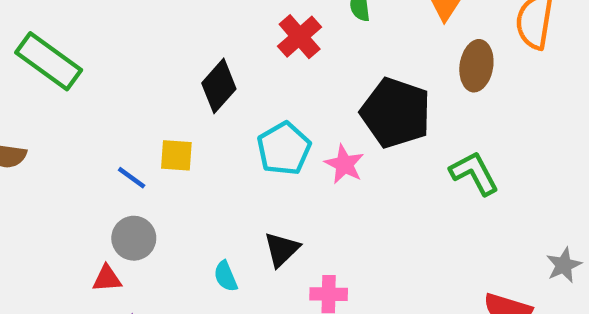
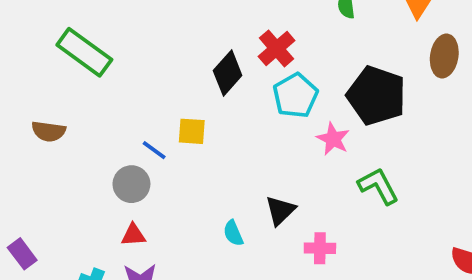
red cross: (300, 37) -> (277, 48), moved
cyan pentagon: (284, 149) -> (295, 96), moved
green L-shape: (474, 173) -> (378, 186), moved
gray circle: (134, 238) -> (131, 184), moved

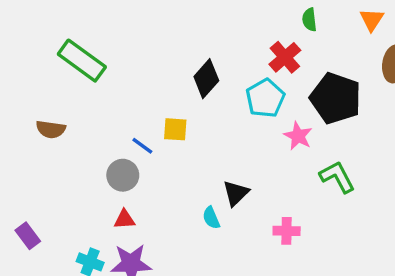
red cross: (277, 48) -> (285, 57), moved
black triangle: (280, 211) -> (236, 193), moved

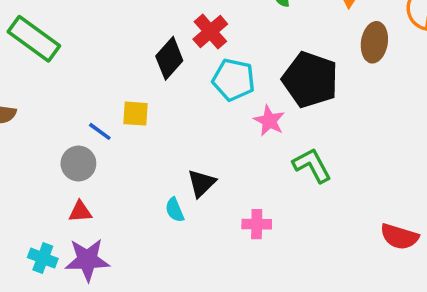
red cross: (285, 57) -> (210, 32), moved
cyan pentagon: (265, 98) -> (234, 80), turned -30

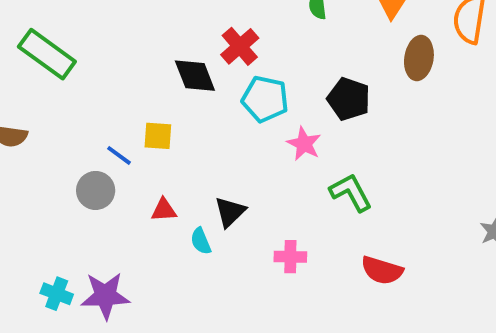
black diamond: (169, 58) -> (195, 76), turned -63
black pentagon: (310, 80) -> (349, 99), size x0.7
red triangle: (80, 212) -> (164, 210), moved
red semicircle: (399, 237) -> (382, 270), moved

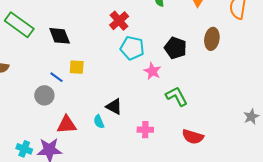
brown ellipse: (419, 58) -> (212, 39), moved
black diamond: (195, 76) -> (60, 36), moved
red triangle: (164, 210) -> (67, 125), moved, size x1.5
black triangle: (230, 212) -> (114, 106), turned -48

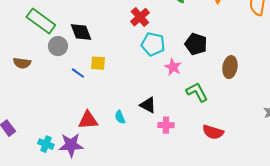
brown ellipse: (212, 39) -> (230, 67), moved
gray circle: (44, 95) -> (58, 46), moved
black triangle: (114, 106) -> (148, 105), moved

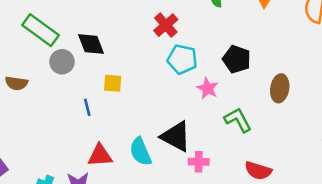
blue line: (78, 73) -> (87, 107), moved, turned 40
black triangle: (148, 105) -> (176, 136), size x1.5
cyan semicircle: (120, 117) -> (140, 152), size x1.6

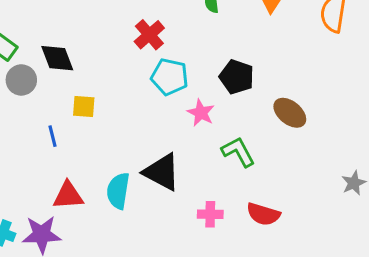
brown ellipse: (280, 88) -> (290, 113), turned -60
cyan semicircle: (140, 152) -> (118, 191), turned 32
pink cross: (199, 162) -> (210, 214), moved

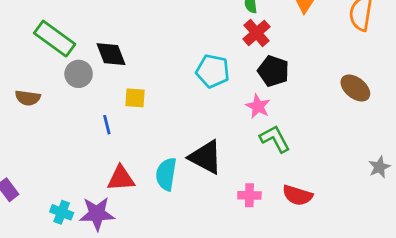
red cross: (149, 35) -> (256, 33), moved
pink star: (201, 113) -> (258, 106), moved
brown ellipse: (290, 113) -> (355, 88), moved

